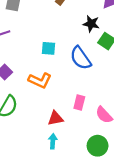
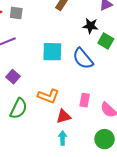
cyan square: (48, 48) -> (52, 52), size x1.5
orange L-shape: (40, 80) -> (48, 96), moved

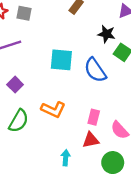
red triangle: (64, 116) -> (91, 140), moved

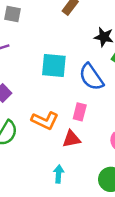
pink rectangle: (94, 117) -> (80, 112), moved
red triangle: (91, 140) -> (71, 139), moved

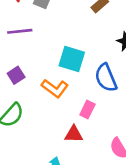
orange L-shape: (45, 121) -> (55, 88), moved

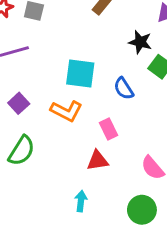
blue semicircle: (106, 78) -> (124, 89), size x0.7
pink rectangle: (87, 109) -> (109, 129), turned -42

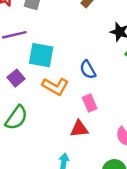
cyan square: (80, 73) -> (41, 55), moved
blue semicircle: (124, 89) -> (88, 70), moved

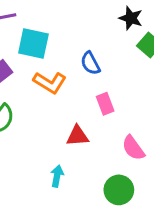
pink rectangle: (90, 103) -> (105, 104), moved

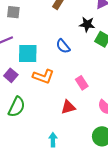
blue semicircle: (90, 63) -> (63, 46), moved
cyan arrow: (57, 176) -> (53, 140), moved

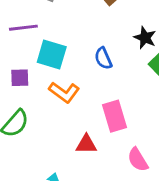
purple square: (11, 75) -> (20, 78), turned 32
pink rectangle: (82, 83) -> (115, 116), size x1.5

